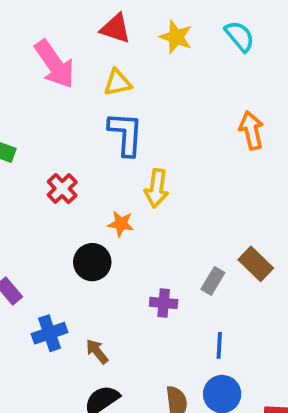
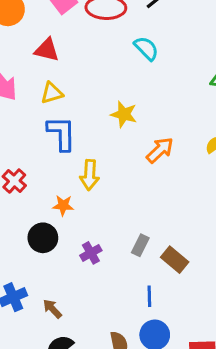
yellow star: (176, 37) -> (124, 114), moved
orange arrow: (251, 130) -> (160, 150), moved, turned 64
brown rectangle: (256, 264) -> (175, 260), moved
purple cross: (164, 303) -> (91, 253), moved, turned -30

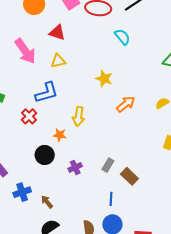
blue L-shape: (62, 133) -> (47, 93), moved, turned 70

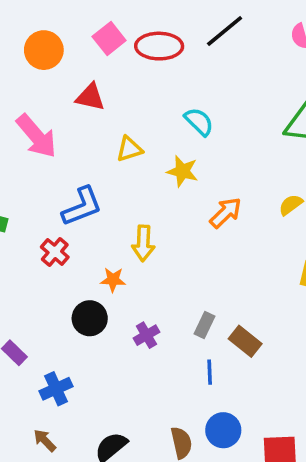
cyan semicircle: (122, 37) -> (199, 122), moved
yellow triangle: (58, 61) -> (129, 149), moved
blue line: (111, 199) -> (210, 372), moved
brown arrow: (47, 202) -> (45, 440), moved

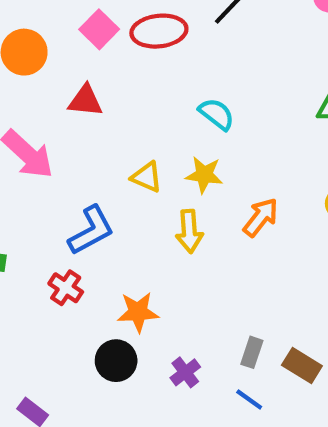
yellow triangle: (129, 149) -> (147, 177), moved, turned 48
yellow arrow: (143, 243) -> (189, 231), moved
orange star: (113, 280) -> (138, 312), size x1.4
blue line: (210, 372) -> (249, 399), moved, turned -45

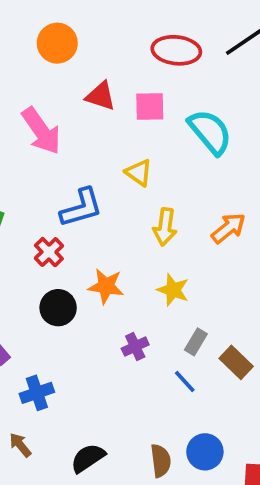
pink square: (99, 29) -> (150, 107), moved, turned 32
cyan semicircle: (217, 114) -> (210, 132), size x1.5
yellow star: (204, 175) -> (173, 290), moved
black circle: (116, 361) -> (58, 308), moved

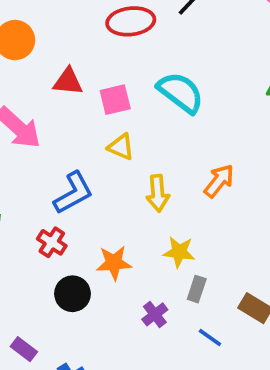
pink square: (150, 107) -> (115, 100), moved
gray rectangle: (196, 342) -> (197, 289), moved

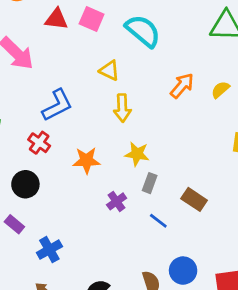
pink square: (115, 100) -> (92, 19), moved, turned 35
yellow triangle: (121, 147) -> (109, 70), moved
orange arrow: (219, 181) -> (182, 86), moved
black circle: (72, 294) -> (25, 184), moved

